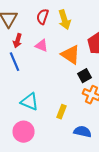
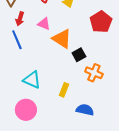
orange triangle: (71, 55) -> (62, 39), moved
black square: (85, 76) -> (79, 55), moved

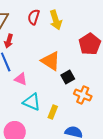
pink triangle: (44, 24) -> (21, 79), moved
cyan triangle: (32, 80) -> (32, 102), moved

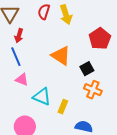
black square: (68, 77) -> (87, 69), moved
pink triangle: (21, 79) -> (22, 80), moved

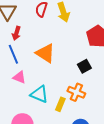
orange triangle: (61, 56) -> (45, 53), moved
orange cross: (93, 90) -> (76, 92), moved

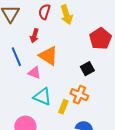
red arrow: (16, 33) -> (34, 36), moved
pink triangle: (19, 77) -> (34, 73), moved

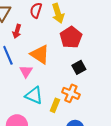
red arrow: (34, 36) -> (17, 31), moved
red pentagon: (100, 39) -> (71, 37), moved
pink triangle: (34, 73) -> (26, 71), turned 40

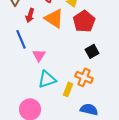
orange triangle: (40, 54) -> (54, 18), moved
cyan triangle: (34, 95) -> (47, 79), turned -42

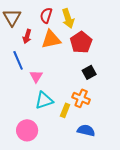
orange triangle: (54, 18) -> (51, 39), turned -45

